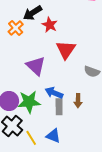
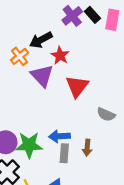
purple triangle: (36, 66) -> (42, 76), moved
blue arrow: (54, 93) -> (59, 136), turned -30

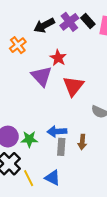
black arrow: (41, 40) -> (44, 25), moved
orange cross: (20, 56) -> (18, 45), moved
green star: (29, 145) -> (29, 139), size x0.7

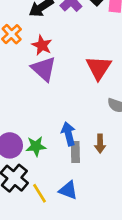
red star: (58, 58) -> (42, 45), moved
red triangle: (73, 86) -> (99, 68), moved
blue arrow: (57, 131) -> (68, 134), turned 84

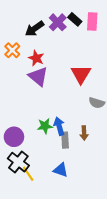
green star: (36, 146) -> (45, 126), moved
yellow line: (39, 193) -> (28, 174), moved

